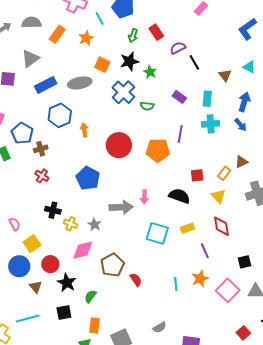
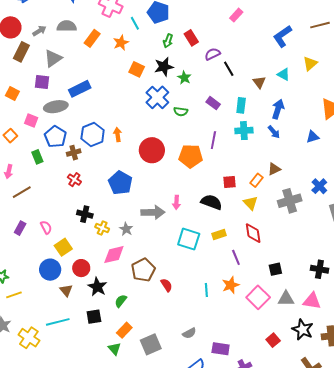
gray triangle: (30, 58) -> (53, 58), moved
gray ellipse: (80, 83) -> (56, 107), moved
blue hexagon: (60, 115) -> (93, 134), moved
orange rectangle: (95, 326) -> (124, 330), turned 35

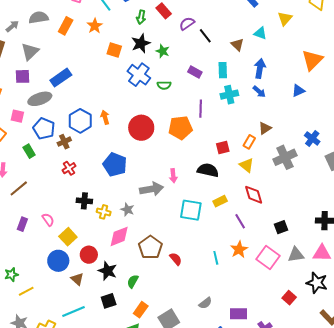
red cross: (74, 180) -> (69, 168), turned 32

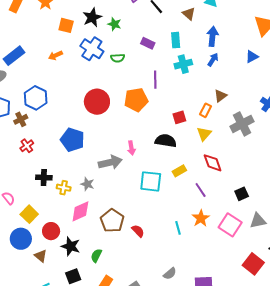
blue arrow: (259, 92) -> (213, 60), turned -96
orange arrow: (105, 117) -> (56, 55), moved, turned -96
yellow triangle: (247, 165) -> (204, 134), turned 35
red square: (289, 298) -> (253, 264), size x1.5

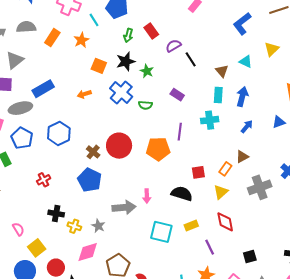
cyan rectangle: (176, 40) -> (218, 95), moved
blue arrow: (213, 60) -> (247, 127), moved
brown cross: (21, 119) -> (93, 152), moved, turned -32

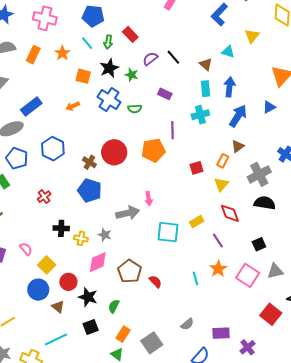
cyan line: (94, 20) -> (87, 43), moved
purple semicircle: (173, 46) -> (150, 59), moved
blue arrow: (247, 127) -> (238, 116), size x1.6
black semicircle: (182, 194) -> (265, 203), moved

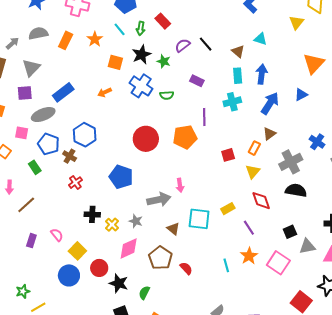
yellow triangle: (252, 36) -> (296, 23), moved
brown cross: (89, 162) -> (70, 156), moved
yellow cross: (81, 238) -> (112, 225), turned 32
gray triangle: (275, 271) -> (307, 246), moved
brown triangle: (58, 307) -> (173, 229), moved

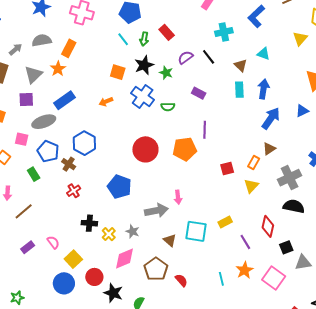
orange star: (95, 39) -> (58, 69), moved
cyan cross: (232, 102) -> (224, 32), moved
red diamond: (261, 201) -> (268, 226), moved, turned 30
purple rectangle: (31, 241) -> (28, 247), turned 32

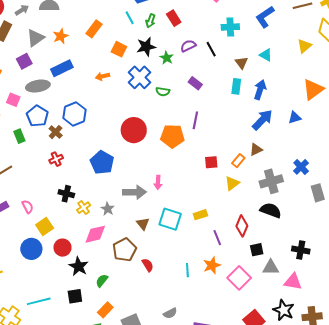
orange rectangle: (69, 48) -> (94, 29), moved
purple square: (26, 99) -> (24, 61), turned -35

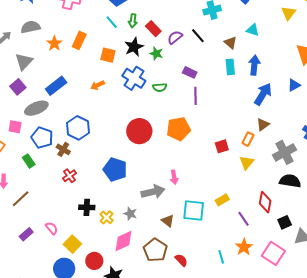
red rectangle: (174, 18) -> (153, 29), moved
orange star: (61, 36) -> (54, 43), moved
purple line: (195, 120) -> (195, 96), moved

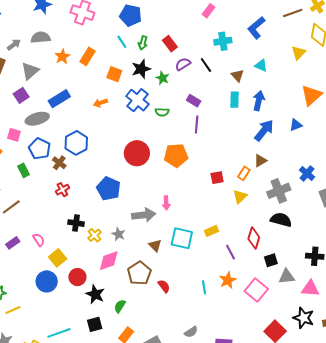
red rectangle: (153, 29) -> (170, 44), moved

